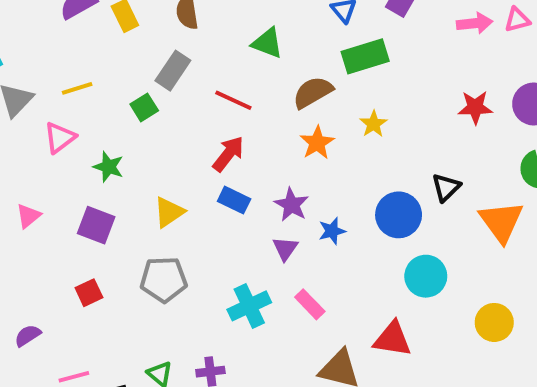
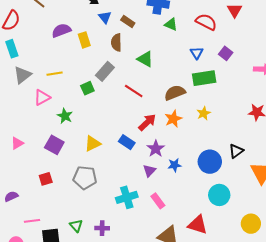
green triangle: (267, 43) -> (145, 59), moved
red arrow: (228, 154) -> (147, 122), moved
pink triangle: (28, 216) -> (17, 143), moved

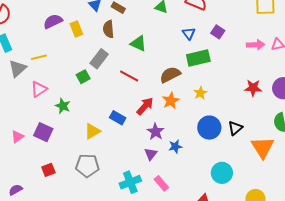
yellow line: (55, 74) -> (39, 57), moved
blue rectangle: (127, 142) -> (118, 118), moved
purple square: (54, 145) -> (43, 132), moved
blue circle: (210, 162) -> (209, 128), moved

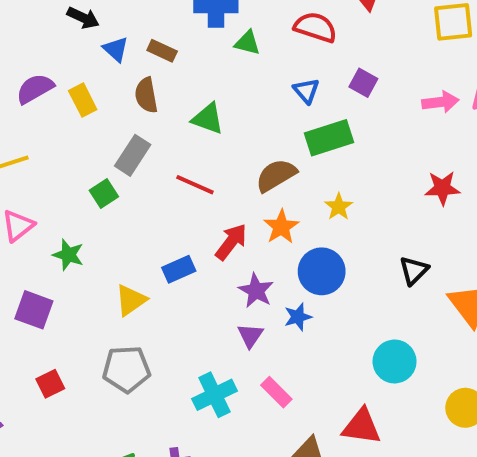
blue rectangle: (118, 118) -> (179, 269), turned -49
blue circle: (209, 128) -> (322, 271), moved

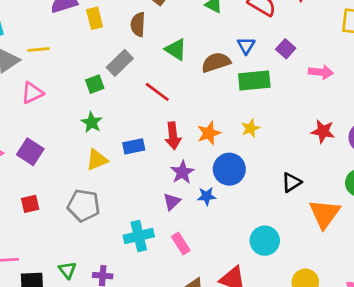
pink arrow: (440, 102) -> (321, 72), moved
brown semicircle: (276, 175) -> (216, 62), moved
red arrow: (231, 242) -> (173, 136), turned 124
green star: (68, 255) -> (92, 122), moved

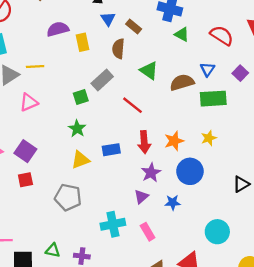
blue star: (207, 196) -> (173, 203), moved
red square: (30, 204) -> (25, 180), moved
green triangle: (67, 270) -> (53, 250), turned -42

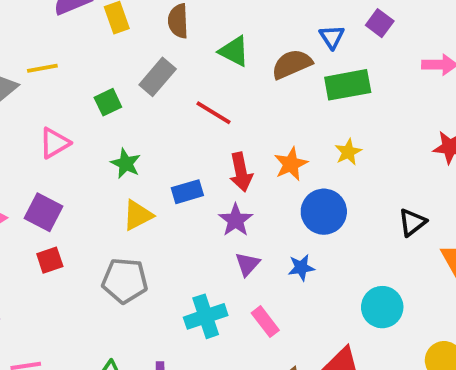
purple square: (240, 73) -> (380, 23), moved
green square: (81, 97) -> (108, 102), moved
pink triangle: (29, 102) -> (54, 143), moved
purple star: (151, 173) -> (236, 220), moved

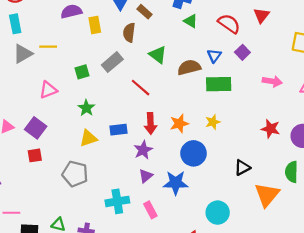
blue star: (301, 268) -> (176, 183), size x1.6

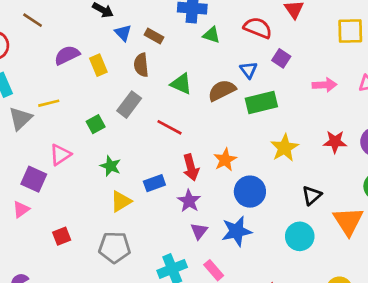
yellow star: (213, 122) -> (284, 148), moved, size x1.5
purple square: (36, 128) -> (34, 179), moved
cyan circle: (218, 213) -> (300, 236), moved

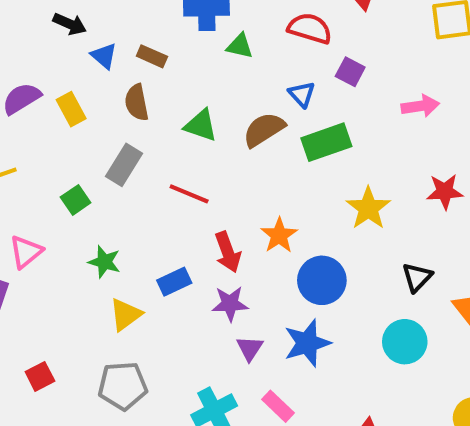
purple star: (189, 201) -> (230, 304), turned -30

